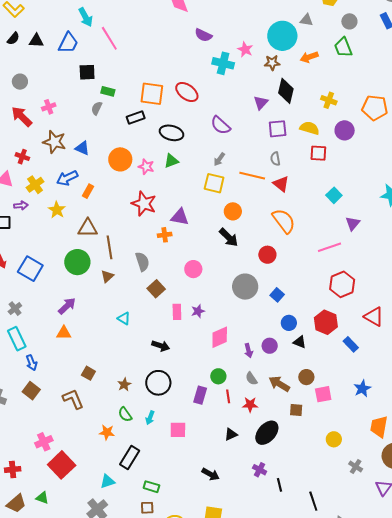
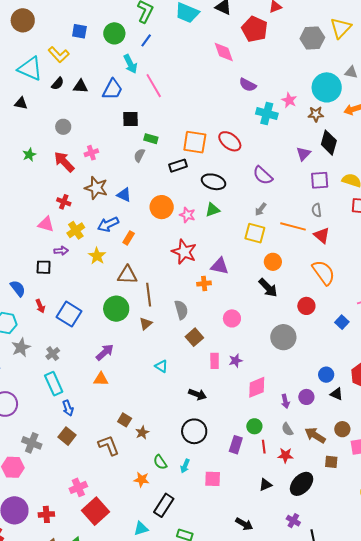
blue square: (277, 295) -> (342, 322), moved
brown star: (124, 384) -> (142, 433), moved

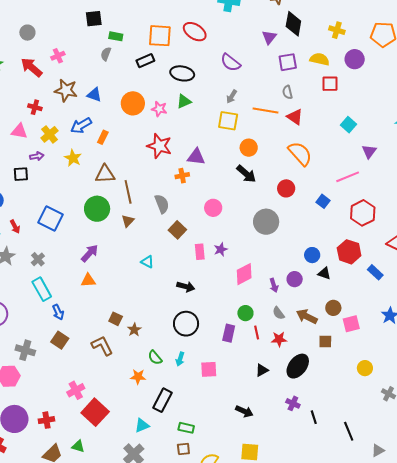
red arrow: (40, 306) -> (15, 227), moved

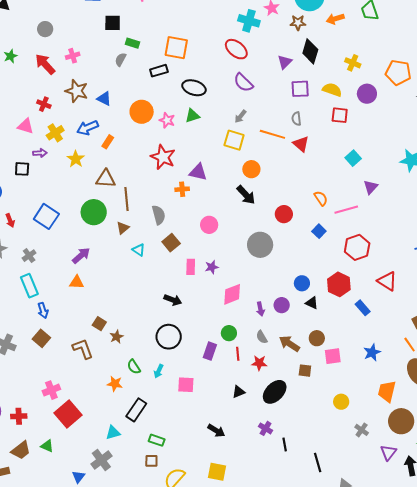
red ellipse: (195, 32) -> (236, 49), moved
orange semicircle: (300, 154) -> (321, 198), moved, size x0.6
cyan triangle: (147, 262) -> (139, 250), moved

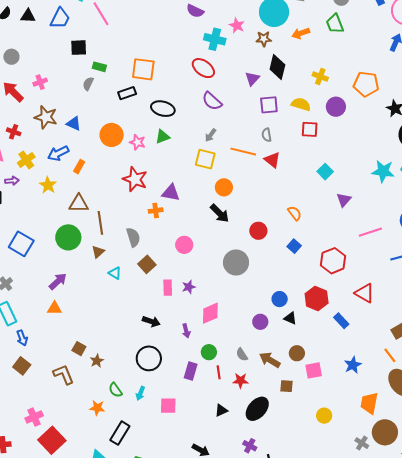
pink line: (346, 210) -> (370, 232), moved
purple arrow: (260, 309) -> (186, 331), moved
gray cross: (362, 430) -> (362, 443), moved

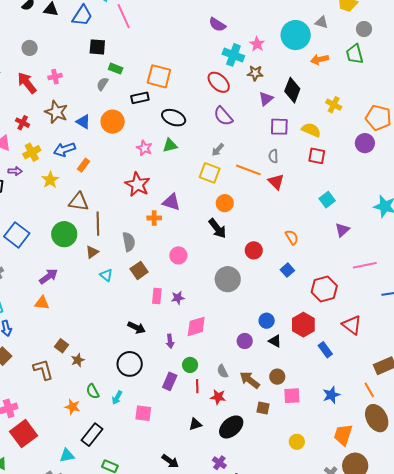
brown star: (264, 39) -> (255, 73), moved
purple circle: (336, 107) -> (365, 143), moved
orange circle: (112, 135) -> (113, 122), moved

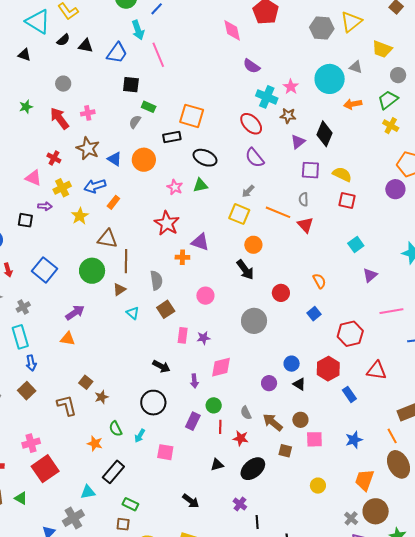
green trapezoid: (355, 54) -> (388, 100), turned 65
yellow cross: (334, 105) -> (391, 126), moved
red triangle: (352, 325) -> (377, 371), turned -30

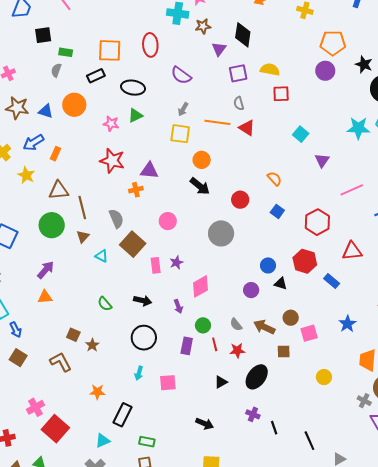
red ellipse: (251, 124) -> (150, 45), moved, turned 55
brown square: (166, 309) -> (133, 244), size x1.4
green semicircle: (116, 429) -> (105, 304), moved

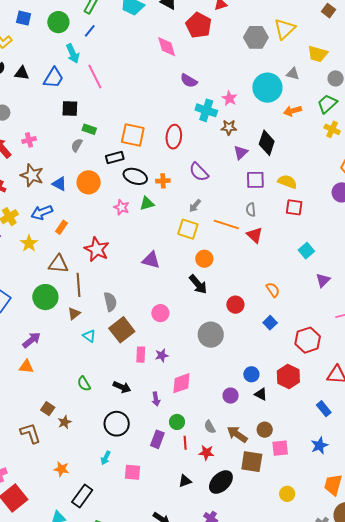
black ellipse: (133, 88) -> (135, 176), moved
red star: (112, 161) -> (97, 249), moved
orange cross: (136, 190) -> (163, 181), moved
blue rectangle: (332, 281) -> (324, 409), moved
brown square: (284, 351) -> (252, 462), size x1.6

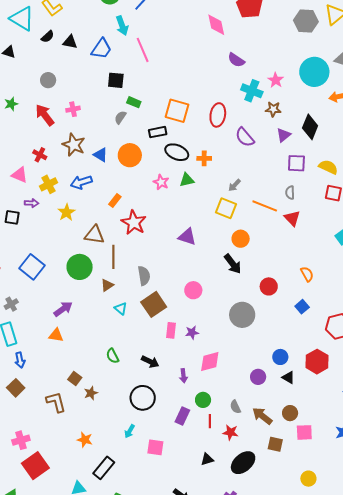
purple semicircle: (199, 172) -> (245, 137), moved
orange rectangle: (62, 227) -> (115, 200), moved
brown square: (252, 462) -> (275, 444), size x0.7

